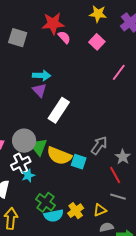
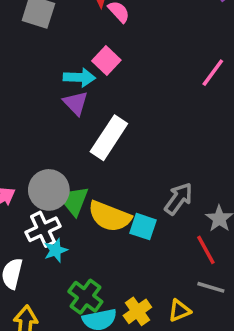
pink square: (97, 42) -> (106, 60), moved

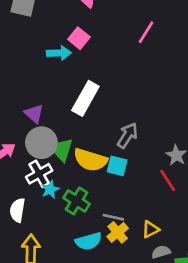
pink line: (213, 73) -> (146, 32), moved
purple triangle: (76, 103) -> (34, 114), moved
gray arrow: (179, 199) -> (127, 135), moved
gray line: (211, 287) -> (113, 217), moved
green cross: (85, 297) -> (77, 201), moved

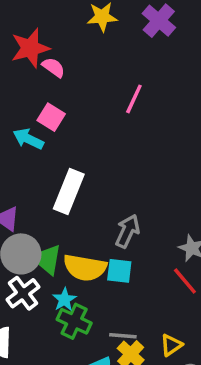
cyan arrow: (59, 53) -> (28, 139), turned -145
cyan star: (50, 189) -> (64, 300), moved

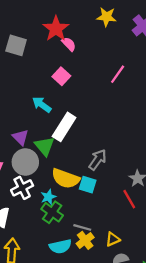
red star: (30, 48) -> (56, 29), turned -30
cyan arrow: (28, 139) -> (42, 105), moved
green triangle: (47, 259) -> (44, 146), moved

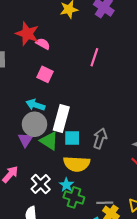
purple triangle: (20, 137) -> (25, 140), turned 35
gray circle: (25, 162) -> (34, 124), moved
cyan square: (88, 185) -> (72, 138), moved

